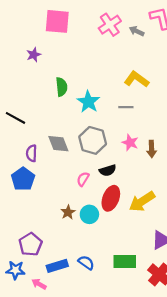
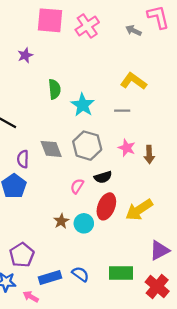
pink cross: (110, 25) -> (87, 26), moved

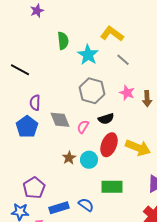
yellow L-shape: (133, 81) -> (112, 34), moved
gray line: (122, 111) -> (123, 60), turned 40
gray diamond: (51, 149) -> (60, 120), moved
yellow arrow: (139, 210) -> (138, 148), turned -125
green rectangle: (121, 273) -> (112, 187), moved

